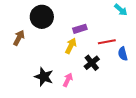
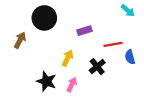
yellow arrow: (71, 46) -> (68, 58), moved

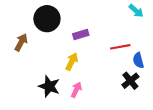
purple rectangle: (84, 31) -> (81, 34), moved
black cross: (97, 67) -> (130, 81), moved

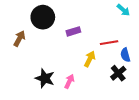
yellow arrow: (72, 62) -> (90, 59), moved

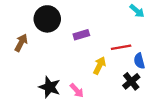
pink arrow: (69, 81) -> (77, 90), turned 112

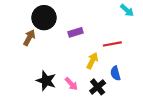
brown arrow: (21, 43) -> (29, 38), moved
blue semicircle: (139, 61) -> (115, 73), moved
black cross: (131, 81) -> (98, 87), moved

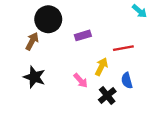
black star: (46, 81) -> (34, 77), moved
pink arrow: (71, 84) -> (81, 81), moved

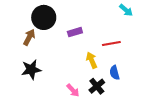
yellow arrow: (101, 67) -> (92, 60), turned -49
black star: (34, 77) -> (31, 70), turned -30
pink arrow: (81, 81) -> (73, 90), moved

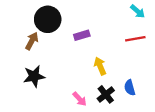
red line: (111, 43) -> (135, 39), moved
blue semicircle: (115, 73) -> (130, 88), moved

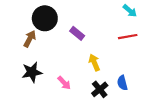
purple rectangle: (82, 35) -> (77, 33), turned 56
pink arrow: (80, 99) -> (64, 83), moved

